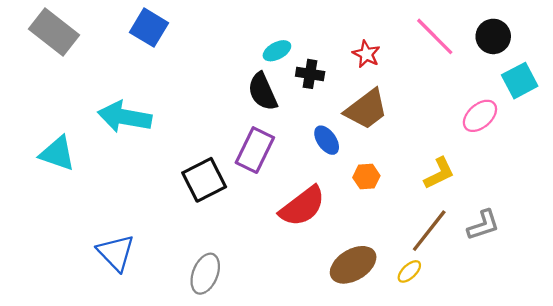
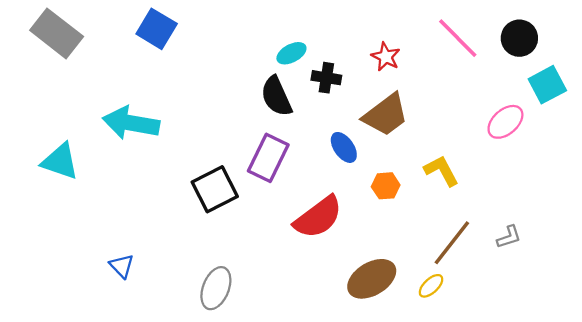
yellow L-shape: (439, 173) -> (441, 171), moved, turned -92
gray L-shape: (483, 225) -> (509, 237), size x0.7
blue triangle: (116, 253) -> (122, 266), size x0.6

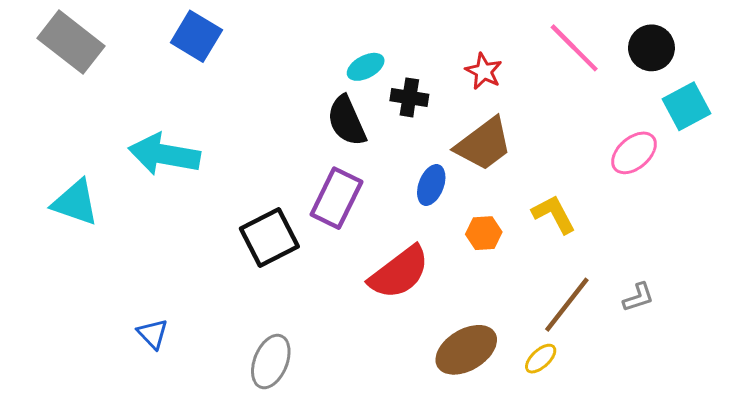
blue ellipse: (344, 147) -> (431, 185), turned 56

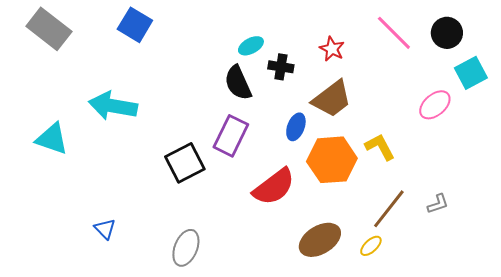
orange hexagon: (484, 233) -> (332, 160), size x2.0

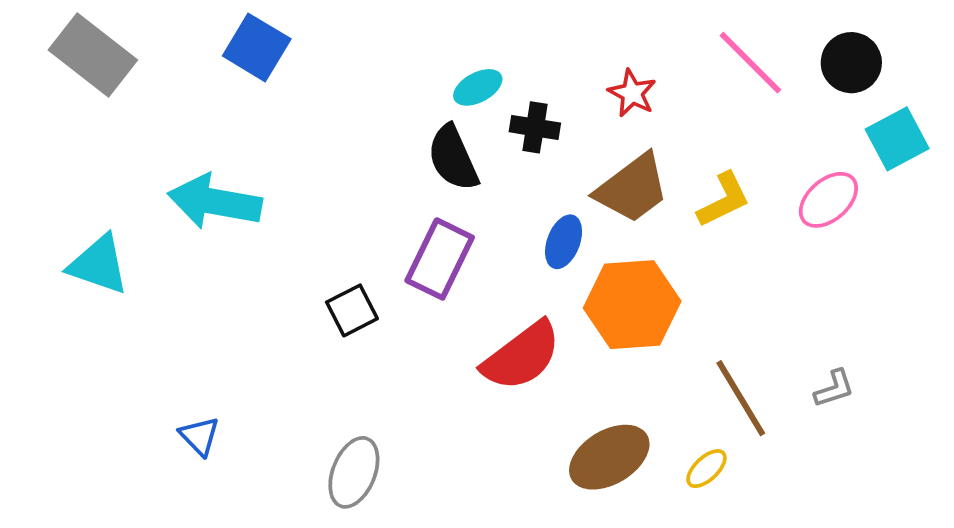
yellow L-shape: (380, 147) -> (724, 200), moved, turned 92
black square: (185, 163) -> (352, 310), size x0.7
brown line: (389, 209) -> (741, 398), turned -69

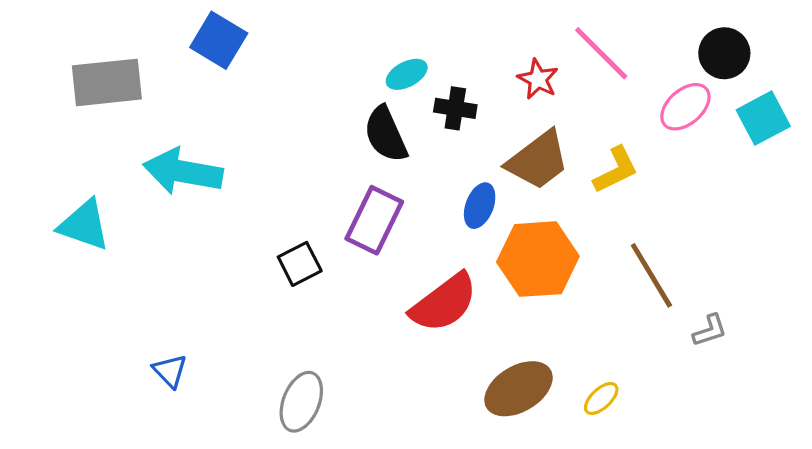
gray rectangle: (93, 55) -> (107, 82), moved, turned -44
pink line: (750, 63) -> (601, 53), moved
pink ellipse: (828, 200) -> (685, 107), moved
brown line: (741, 398) -> (651, 275), moved

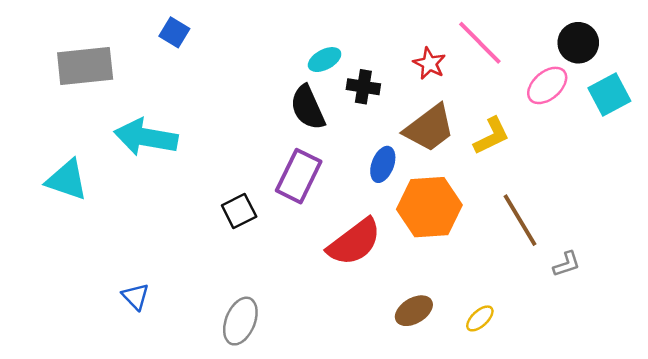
blue square: (219, 40) -> (174, 32), size x0.7
brown ellipse: (518, 389) -> (414, 311), size x0.7

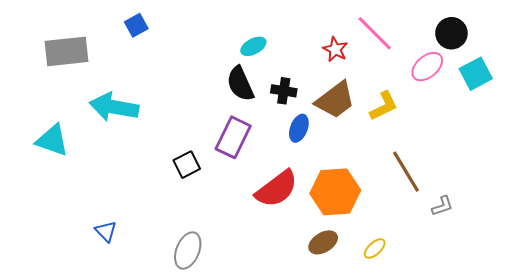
blue square: (174, 32) -> (136, 25), turned 30
black cross: (363, 87) -> (284, 91), moved
orange hexagon: (429, 207) -> (335, 192), moved

